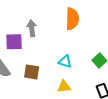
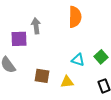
cyan triangle: (65, 62) -> (78, 60), moved
brown square: (32, 72) -> (42, 76), moved

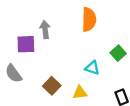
green square: (101, 57) -> (118, 53), moved
brown square: (42, 76) -> (52, 86), turned 35

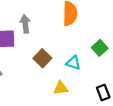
brown square: (52, 86) -> (42, 58), moved

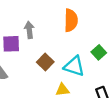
cyan triangle: (73, 63) -> (74, 66), size x1.5

